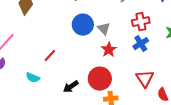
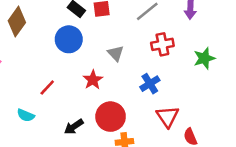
blue circle: (83, 25) -> (69, 39), moved
blue cross: (141, 44) -> (150, 84), moved
red star: (109, 50) -> (93, 80), moved

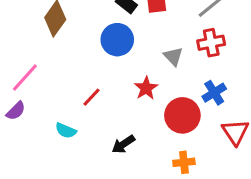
red cross: (162, 44) -> (211, 43), moved
red circle: (111, 117) -> (182, 115), moved

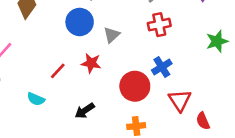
gray triangle: (173, 56) -> (112, 35), moved, turned 30
red star: (146, 88) -> (91, 63), moved, turned -30

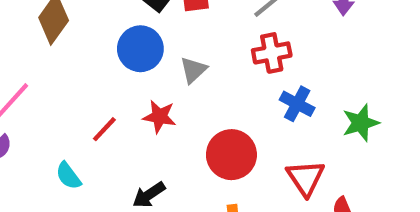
green star: (217, 41) -> (361, 123), moved
blue cross: (162, 67) -> (297, 104), moved, turned -30
cyan semicircle: (36, 99) -> (68, 176), turned 30

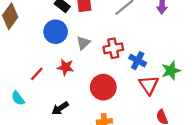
red cross: (272, 53) -> (113, 48), moved
red triangle: (306, 178) -> (149, 85), moved

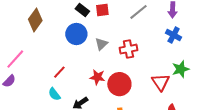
blue cross: (138, 61) -> (174, 35), moved
red star: (66, 67) -> (97, 77), moved
cyan semicircle: (18, 98) -> (54, 94), moved

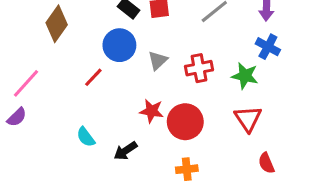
green star: (181, 69) -> (245, 76), moved, turned 30
red line: (59, 72) -> (93, 77), moved

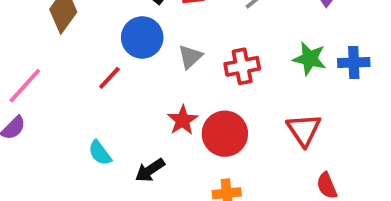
blue cross: (268, 47) -> (354, 62), moved, turned -30
green star: (245, 76) -> (310, 59), moved
red star: (152, 111) -> (183, 120), turned 30

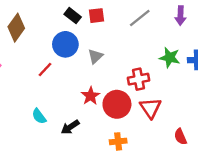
red cross: (242, 66) -> (139, 79), moved
red triangle: (304, 130) -> (150, 108), moved

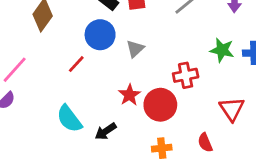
red triangle: (150, 108) -> (232, 109), moved
cyan semicircle: (39, 116) -> (69, 119), size x1.5
red semicircle: (180, 137) -> (205, 143), moved

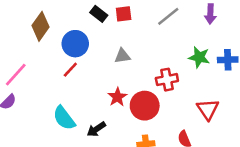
blue circle: (100, 35) -> (75, 44), moved
gray triangle: (135, 49) -> (122, 56), turned 35

